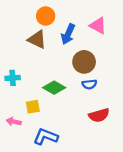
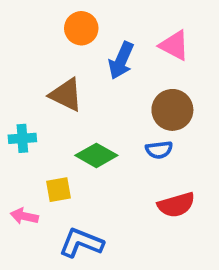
brown triangle: (37, 39) -> (66, 95), moved
brown circle: (84, 62) -> (172, 110), moved

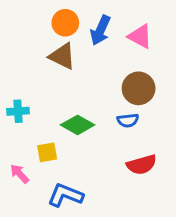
blue arrow: (121, 61) -> (100, 30), moved
brown triangle: (66, 95) -> (62, 56), moved
pink arrow: (24, 216) -> (20, 174), turned 35

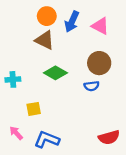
green diamond: (78, 125) -> (55, 73), moved
red semicircle: (142, 165) -> (109, 137), moved
pink arrow: (20, 174) -> (16, 133), moved

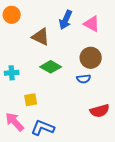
orange circle: (47, 16) -> (12, 15), moved
pink arrow: (16, 133) -> (15, 122), size x1.5
red semicircle: (109, 137) -> (100, 111), moved

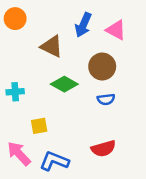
brown circle: (91, 58) -> (102, 67), moved
red semicircle: (100, 111) -> (103, 149), moved

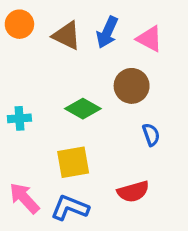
brown triangle: (52, 46) -> (67, 36), moved
blue semicircle: (106, 99) -> (151, 135), moved, turned -102
yellow square: (39, 126) -> (73, 162), moved, size x1.5

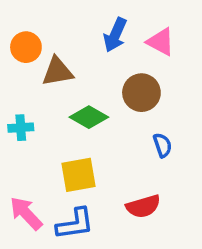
orange circle: (19, 24) -> (26, 47), moved
brown triangle: (67, 36) -> (57, 72), moved, turned -36
blue L-shape: (70, 208) -> (75, 224), turned 150

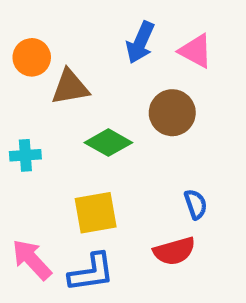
blue semicircle: (162, 145) -> (196, 204), moved

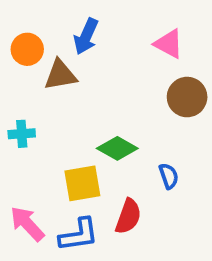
blue arrow: (140, 42) -> (86, 36), moved
brown circle: (172, 113) -> (187, 97), moved
green diamond: (108, 143) -> (117, 148), moved
red semicircle: (174, 251) -> (128, 216), moved, turned -54

